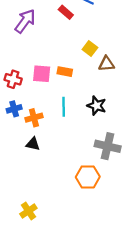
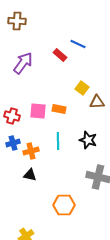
orange hexagon: (88, 177) -> (64, 205), moved

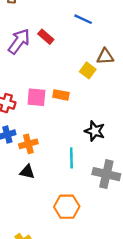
red rectangle: (60, 55) -> (46, 37), moved
brown triangle: (97, 102) -> (105, 56), moved
cyan line: (58, 141) -> (71, 158), moved

